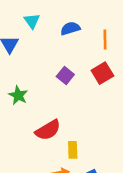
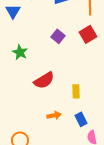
yellow rectangle: (73, 150) -> (76, 91), moved

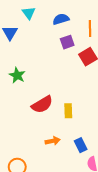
purple square: (58, 36) -> (67, 42), moved, turned 32
yellow rectangle: (76, 91) -> (68, 111), moved

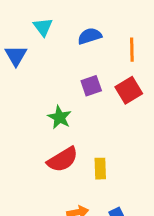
purple square: (67, 42) -> (91, 86), moved
green star: (17, 75) -> (60, 117), moved

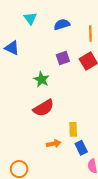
blue triangle: (16, 56) -> (12, 48), moved, turned -35
yellow rectangle: (100, 169) -> (73, 129), moved

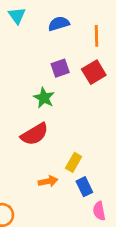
green star: (41, 79) -> (44, 98), moved
yellow rectangle: (73, 129) -> (74, 162), turned 32

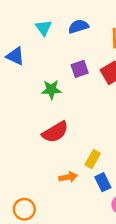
cyan triangle: (17, 16) -> (44, 28), moved
green star: (44, 98) -> (51, 90), moved, turned -30

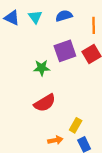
blue triangle: (15, 56) -> (12, 18), moved
purple square: (80, 69) -> (65, 51), size x1.5

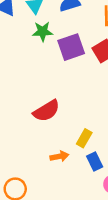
green star: (42, 68) -> (43, 31), moved

